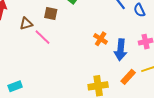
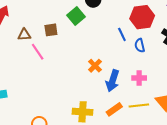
brown square: (51, 14) -> (51, 30), turned -32

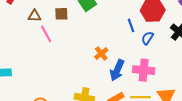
blue semicircle: (140, 45) -> (147, 38), turned 40
pink cross: (139, 78) -> (144, 70), size x1.5

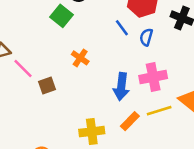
brown square: (61, 14) -> (47, 86), moved
orange cross: (101, 53) -> (80, 58), moved

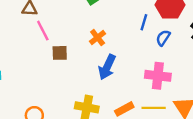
blue line: (122, 28) -> (144, 22), turned 35
blue arrow: (121, 87) -> (107, 67), moved

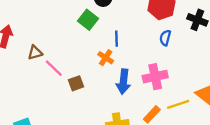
blue line: (144, 22) -> (117, 39), moved
pink cross: (158, 76) -> (155, 77), moved

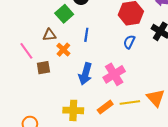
brown triangle: (35, 53) -> (49, 35), moved
orange cross: (106, 58) -> (63, 50), moved
pink cross: (155, 77) -> (114, 74), turned -30

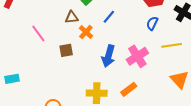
blue line: (86, 35) -> (109, 17), turned 32
pink line: (26, 51) -> (38, 34), moved
yellow line: (130, 102) -> (172, 45), moved

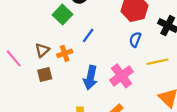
brown triangle: (72, 17) -> (42, 50), moved, turned -32
orange cross: (86, 32) -> (65, 53), turned 32

